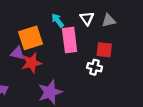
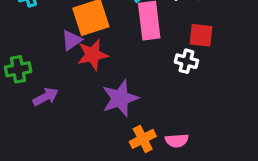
purple triangle: (17, 53) -> (71, 40), turned -48

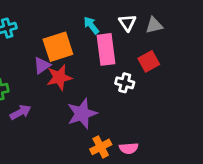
red square: (201, 35) -> (149, 61), turned -35
white cross: (186, 61) -> (125, 83), moved

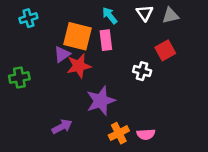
orange square: (58, 47) -> (77, 36), turned 32
pink rectangle: (106, 49) -> (106, 40), moved, size x0.7
purple arrow: (21, 112) -> (62, 127), moved

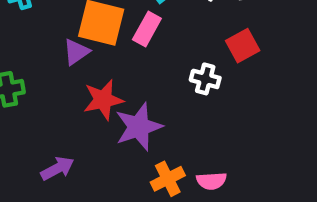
pink rectangle: (106, 40) -> (147, 29), turned 36
red star: (79, 66) -> (103, 100), moved
purple arrow: (62, 127) -> (57, 168), moved

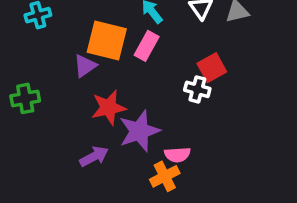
red square: (243, 46) -> (212, 68), moved
purple arrow: (57, 168) -> (94, 156), moved
pink semicircle: (211, 181) -> (177, 155), moved

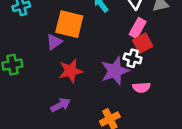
pink rectangle: (147, 46) -> (138, 28), moved
purple star: (139, 131) -> (115, 71), moved
pink semicircle: (177, 155) -> (141, 87), moved

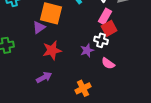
purple star: (115, 71) -> (87, 50), size x0.6
pink semicircle: (141, 87) -> (108, 63), turned 40

